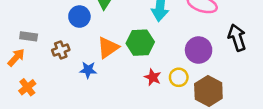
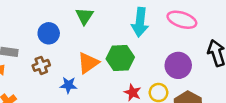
blue circle: (79, 17) -> (49, 33), moved

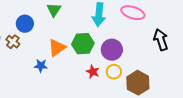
brown cross: (41, 65) -> (13, 42), moved, turned -32
purple circle: (178, 65) -> (112, 50), moved

